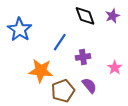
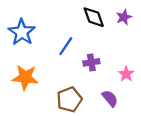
orange star: (41, 71) -> (25, 77), moved
purple semicircle: (89, 85) -> (110, 98), moved

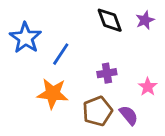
blue line: (66, 46) -> (61, 54), moved
orange star: (25, 77) -> (53, 94), moved
brown pentagon: (69, 100) -> (97, 111), moved

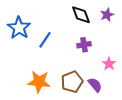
purple cross: (107, 73) -> (84, 45), moved
orange star: (53, 94) -> (39, 82), moved

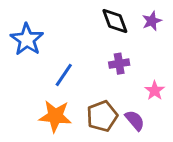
blue line: (45, 40) -> (64, 75), moved

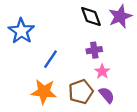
purple star: (152, 21) -> (120, 16), size x1.5
pink star: (155, 91) -> (102, 71), moved

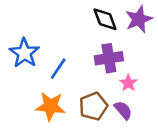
blue star: (21, 31) -> (24, 53), moved
purple cross: (94, 50) -> (109, 58), size x1.5
pink star: (102, 71) -> (128, 83), moved

